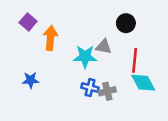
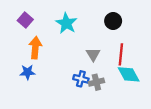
orange arrow: (50, 38) -> (35, 48), moved
gray triangle: (104, 47) -> (93, 54), moved, turned 48
cyan star: (85, 57) -> (66, 23), moved, turned 30

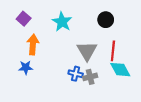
gray triangle: (93, 54) -> (87, 51), size x1.5

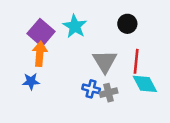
purple square: (24, 19) -> (41, 33), moved, size x1.5

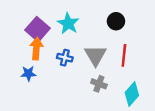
cyan diamond: (145, 84) -> (132, 94), moved, turned 70
blue cross: (91, 89) -> (65, 58), moved
gray cross: (109, 93) -> (99, 84), turned 35

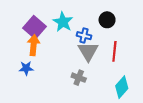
blue cross: (65, 58) -> (84, 36), moved
gray cross: (99, 84) -> (79, 78), moved

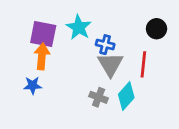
black circle: (107, 20) -> (157, 29), moved
purple square: (35, 27) -> (43, 34), turned -30
cyan diamond: (122, 87) -> (126, 96), moved

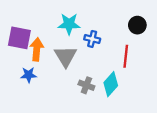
cyan star: (79, 27) -> (69, 24), turned -30
purple square: (43, 34) -> (19, 38), moved
gray triangle: (110, 64) -> (66, 56), moved

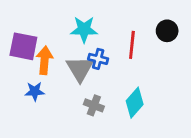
blue cross: (92, 39) -> (98, 59), moved
red line: (126, 56) -> (132, 45), moved
gray cross: (86, 85) -> (94, 105), moved

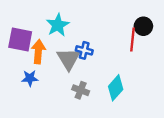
cyan star: (84, 29) -> (58, 25), moved, turned -30
red line: (132, 45) -> (133, 40), moved

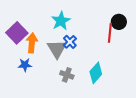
cyan star: (58, 25) -> (61, 21), moved
purple square: (20, 40) -> (17, 33), turned 35
blue cross: (84, 50) -> (70, 42), turned 32

